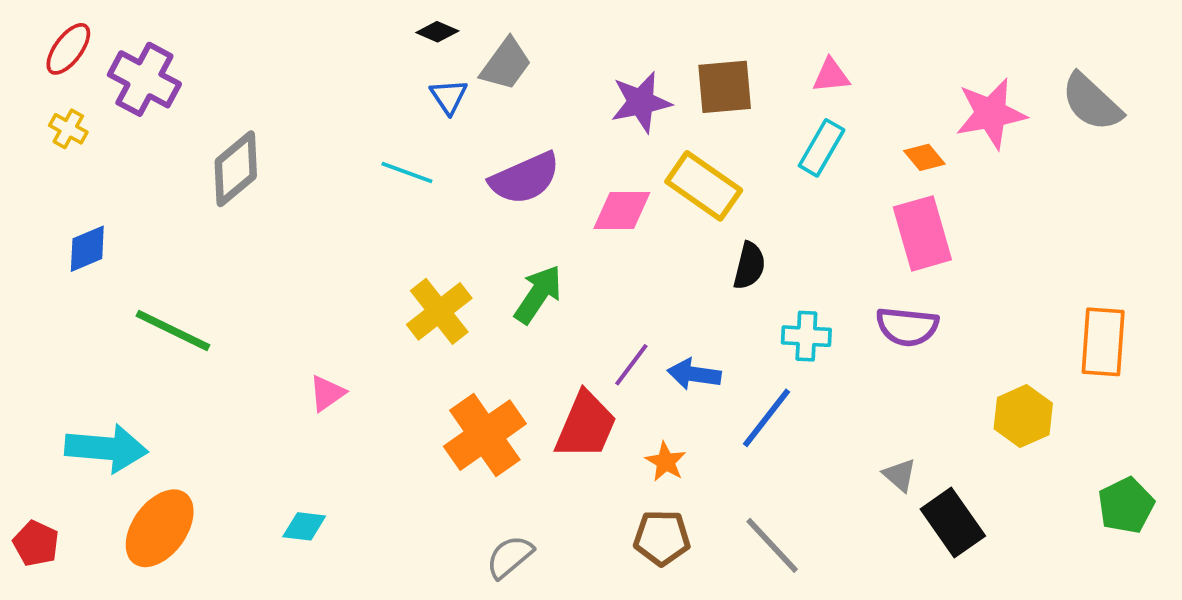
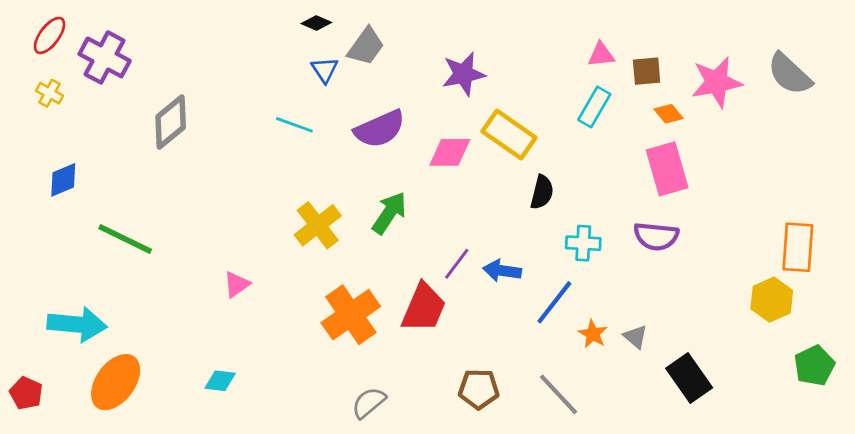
brown square: (725, 87) -> (647, 71), moved, size x0.7
yellow hexagon: (1023, 416) -> (772, 300), moved
orange star: (666, 462) -> (593, 334), moved
gray triangle: (900, 475) -> (636, 337), moved

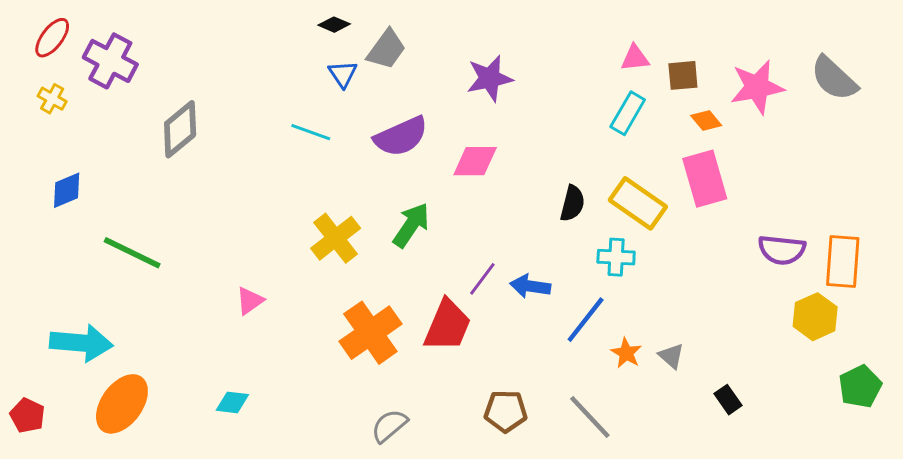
yellow rectangle: (509, 134) -> (638, 203), moved
purple semicircle: (656, 236) -> (782, 250), moved
black rectangle: (689, 378) -> (728, 400), size x0.6

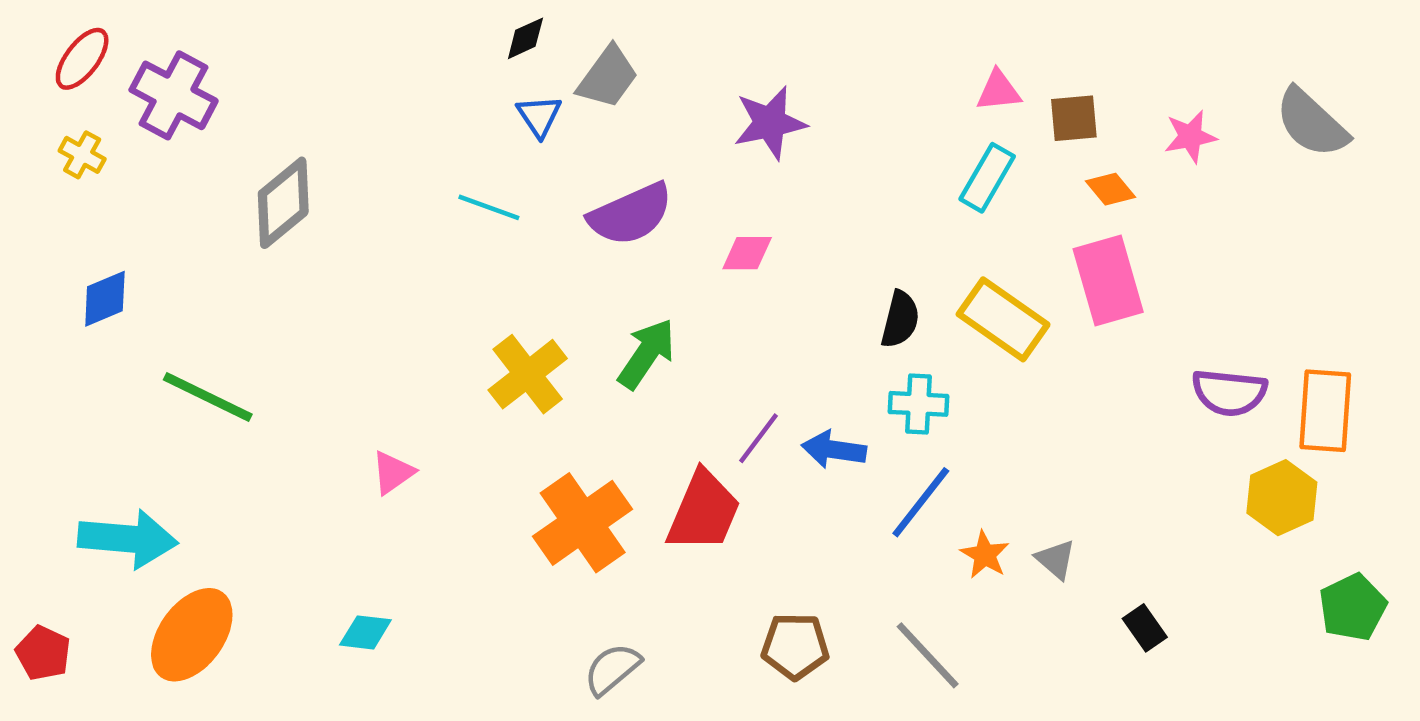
black diamond: (334, 25) -> (525, 38), turned -48
pink star: (757, 87) -> (1190, 137), size x0.6
pink diamond: (475, 161) -> (747, 253), size x0.7
cyan cross: (616, 257) -> (918, 404), moved

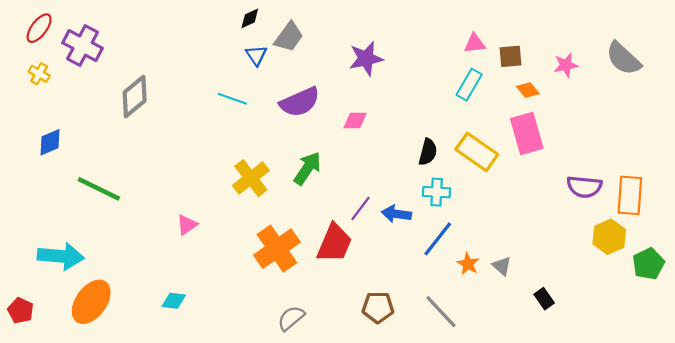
green pentagon: (1353, 607) -> (648, 264), moved

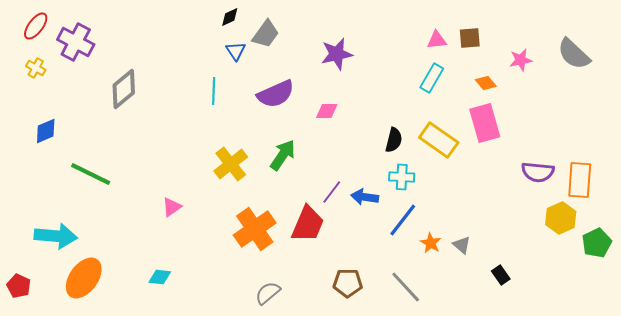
brown square: (510, 56) -> (470, 38), moved
cyan line: (232, 99) -> (214, 91), turned 72

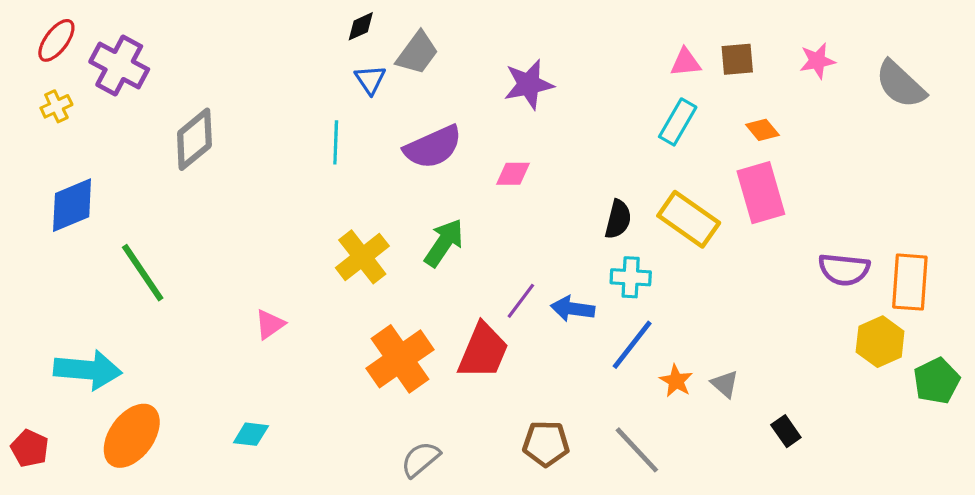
pink star: (521, 60) -> (817, 61), moved
yellow cross: (36, 68) -> (56, 106), turned 36
blue diamond: (46, 131) -> (72, 205), size x1.4
green line: (91, 174) -> (143, 273), turned 30

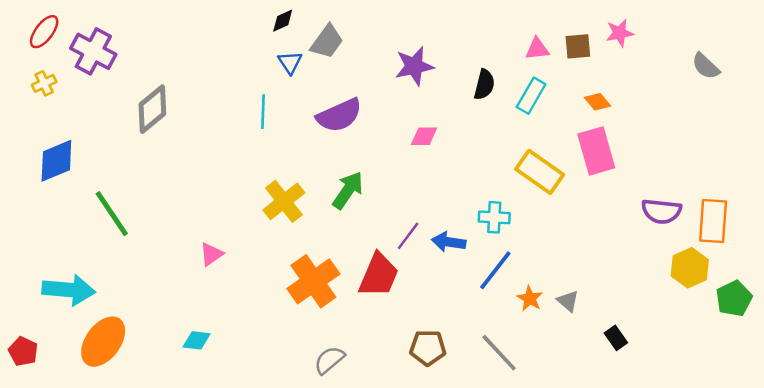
pink star: (817, 61) -> (620, 33), moved
gray semicircle: (900, 84) -> (706, 66), size x0.7
pink diamond: (513, 174) -> (424, 136), moved
black semicircle: (618, 219) -> (484, 85), moved

